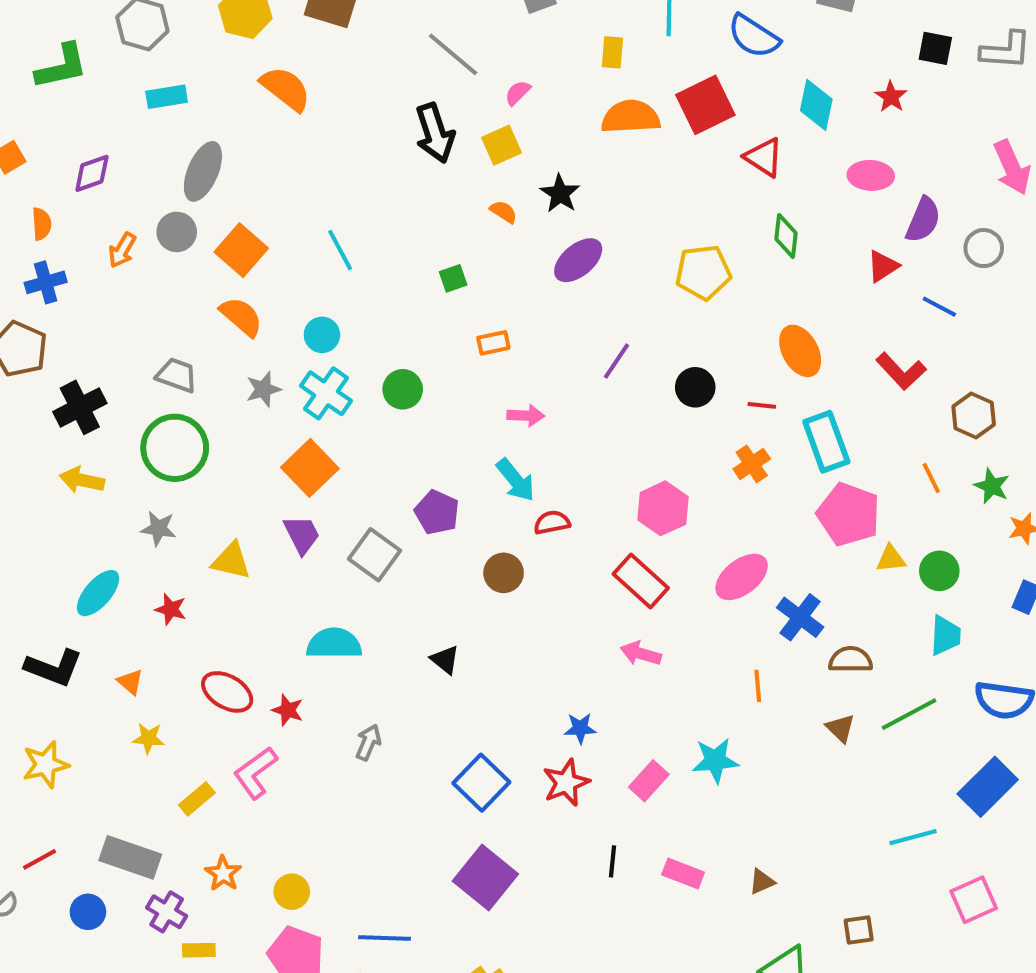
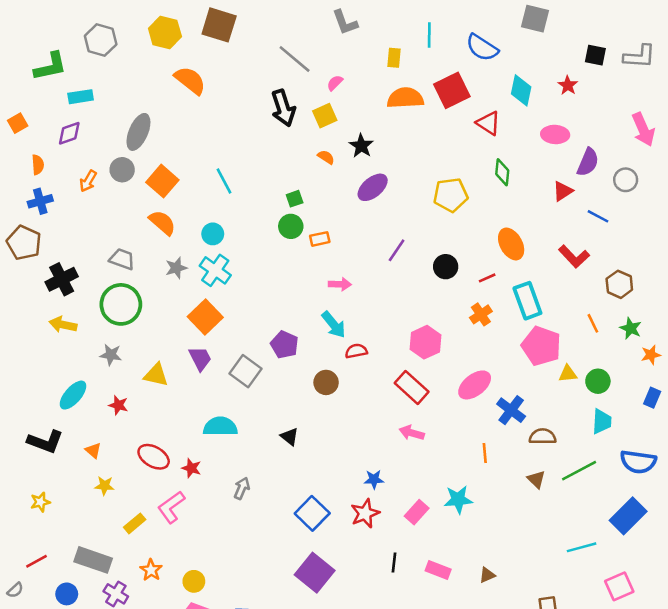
cyan rectangle: (167, 97) -> (81, 97), moved
green circle: (403, 389) -> (291, 226), moved
red line: (762, 405) -> (487, 278), turned -30
yellow star: (46, 765) -> (40, 502), size x0.7

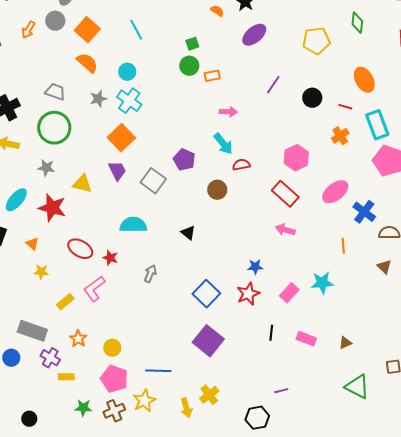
red line: (487, 278) -> (345, 107), turned 40
red star: (118, 405) -> (52, 208), size x1.8

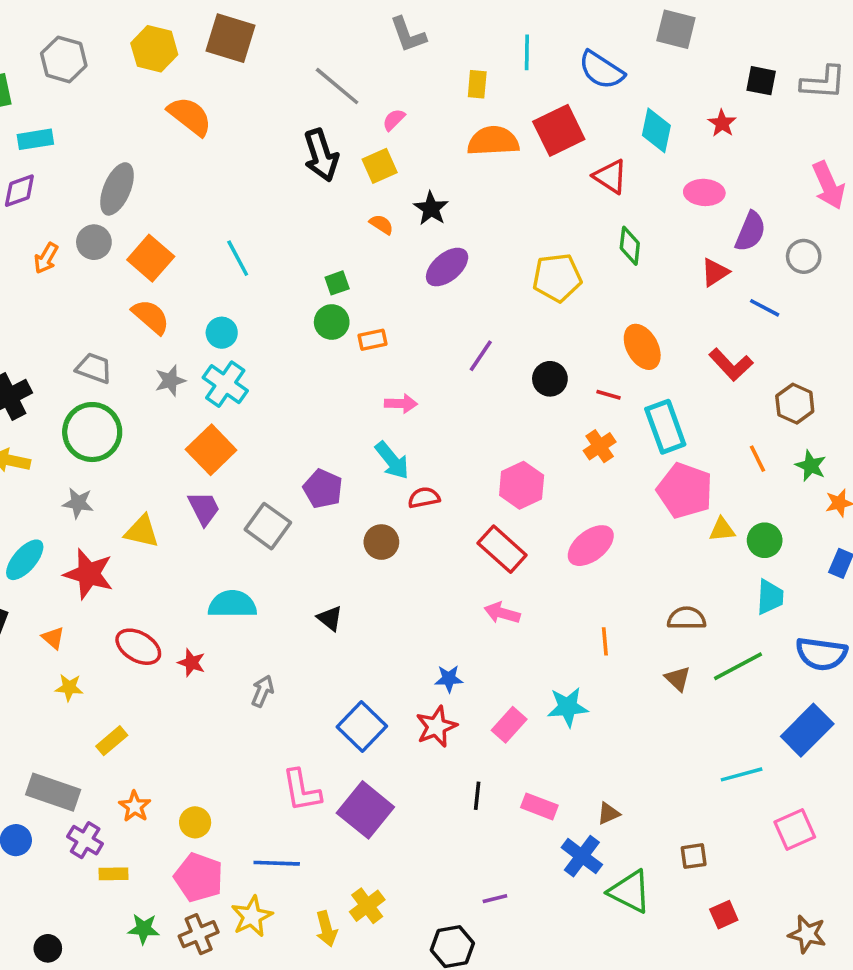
blue cross: (364, 212) -> (582, 856), moved
pink L-shape: (94, 289) -> (302, 790), moved, turned -64

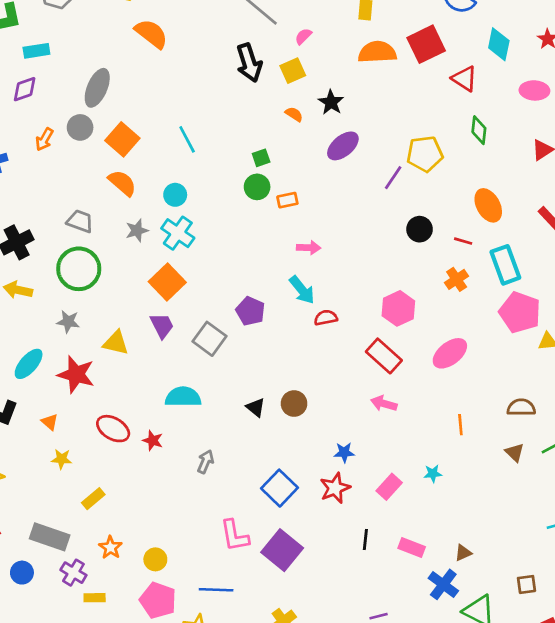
purple line: (481, 356) -> (393, 178), moved
brown circle: (381, 542) -> (294, 404), moved
cyan star: (568, 707) -> (433, 474), size x0.6

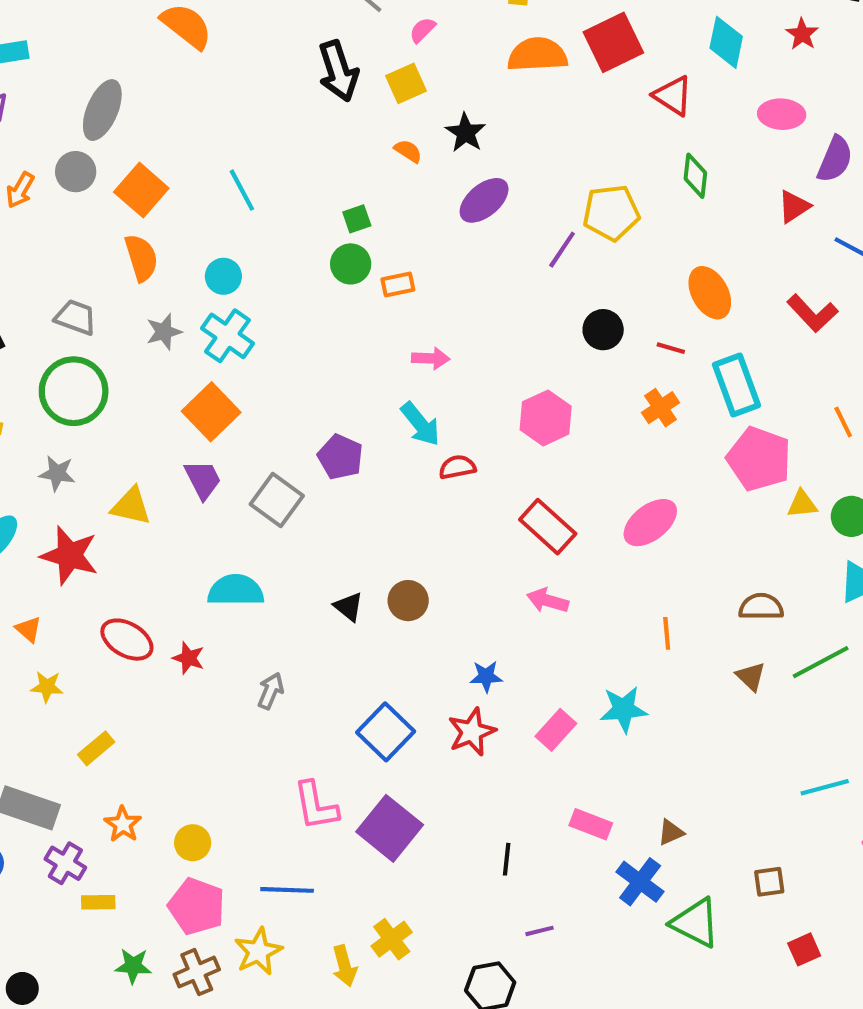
orange semicircle: (122, 183) -> (141, 258), turned 32
pink hexagon: (398, 308) -> (546, 418), moved
cyan star: (433, 474) -> (624, 709), size x1.6
black line: (365, 540) -> (507, 859), moved

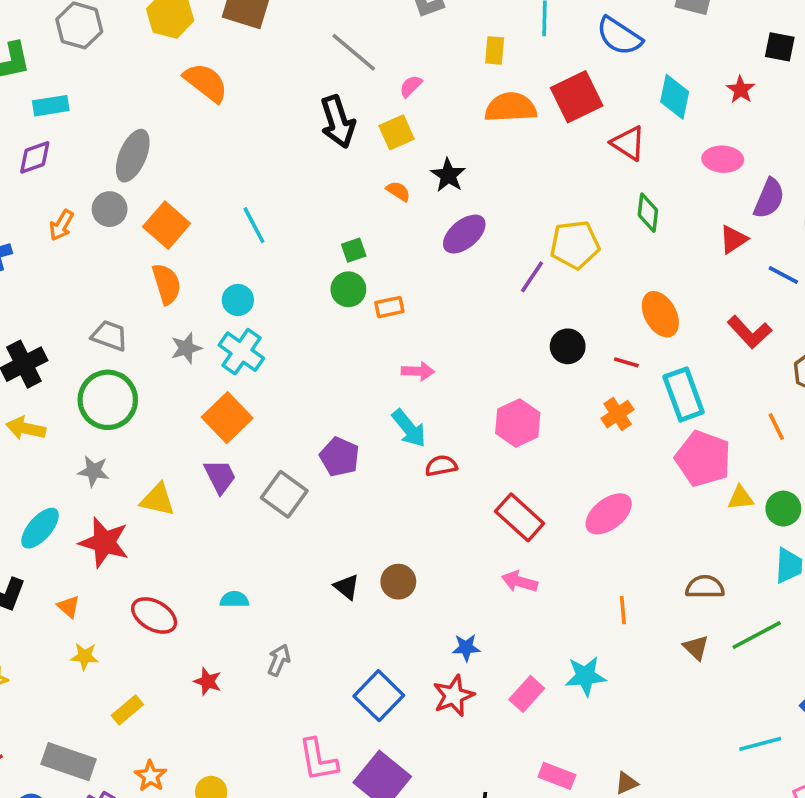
cyan semicircle: (236, 590) -> (234, 599), moved, size x0.6
red star: (189, 658) -> (208, 681), moved

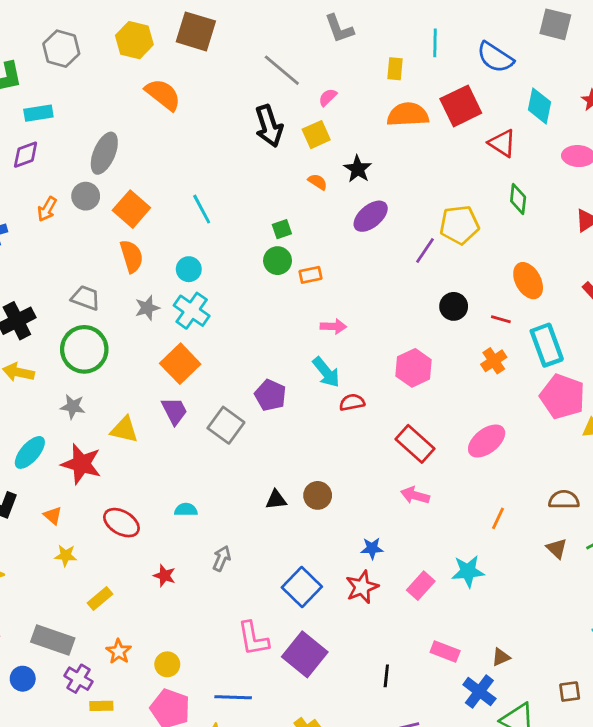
black triangle: (347, 587) -> (276, 500), turned -45
orange line: (623, 610) -> (498, 518), turned 30

